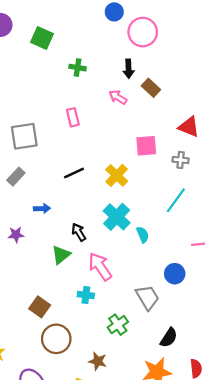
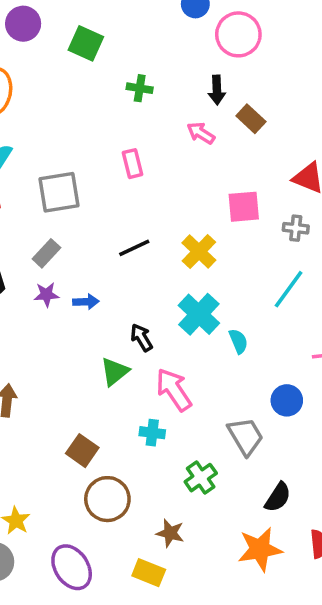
purple star: (16, 235) -> (46, 295), moved

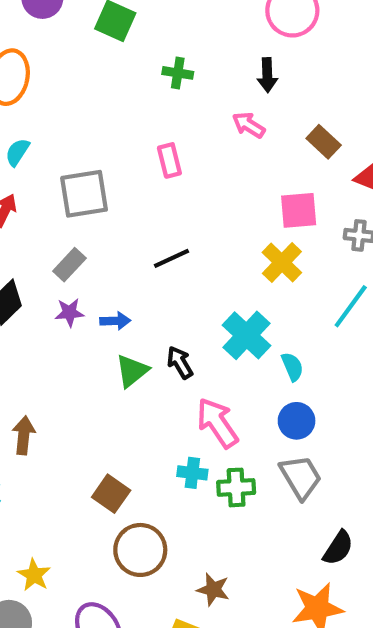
brown rectangle: (251, 119) -> (324, 142), moved
yellow cross: (199, 251) -> (282, 263), moved
green triangle: (115, 372) -> (132, 371), moved
blue circle: (287, 400) -> (297, 421), moved
green cross: (201, 478) -> (236, 487), moved, turned 32

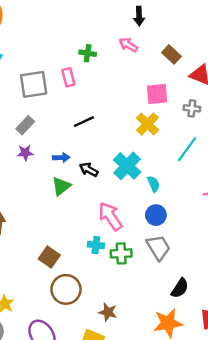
green cross: (178, 73) -> (88, 53), moved
pink rectangle: (169, 160) -> (68, 77), moved
blue arrow: (115, 321) -> (61, 158), moved
black arrow: (180, 362) -> (89, 170), moved, turned -30

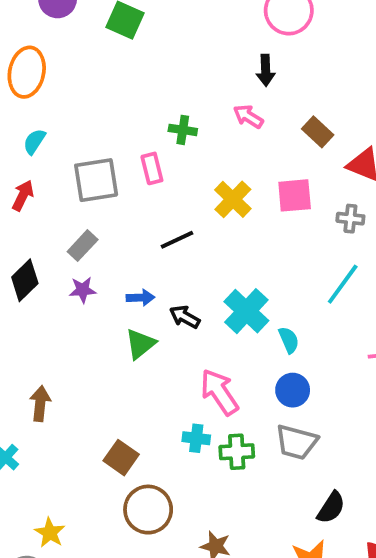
yellow cross: (148, 124) -> (233, 199), moved
gray trapezoid: (158, 247) -> (296, 442), turned 136

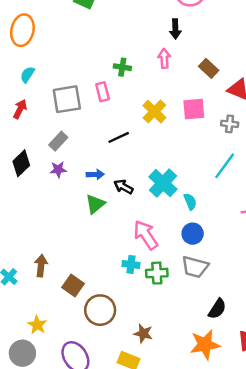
pink arrow: (248, 116) -> (164, 59), turned 54
brown arrow: (40, 404) -> (41, 266), moved
brown square: (121, 458) -> (73, 285), moved

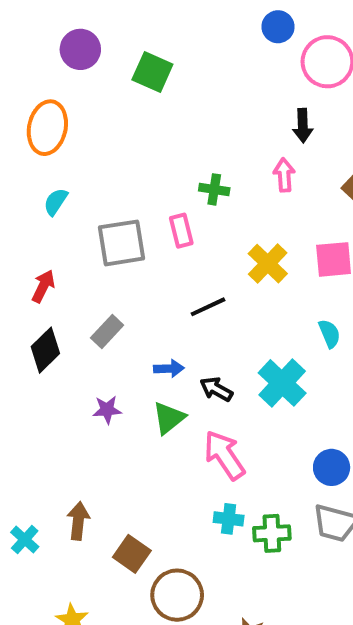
red arrow: (20, 109) -> (43, 286), moved
gray rectangle: (58, 141) -> (107, 332), moved
purple star: (58, 169) -> (107, 410), moved
cyan semicircle: (190, 202) -> (329, 334), moved
pink arrow: (146, 235) -> (224, 455), moved

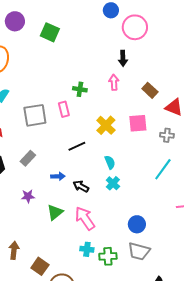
cyan semicircle: (329, 334) -> (110, 162), moved
cyan cross: (282, 383) -> (113, 183), size x0.6
green triangle: (169, 418) -> (55, 212), moved

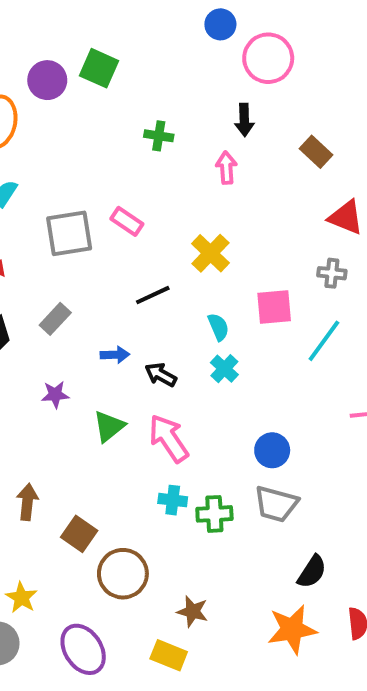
purple circle: (15, 21) -> (47, 80), moved
green cross: (80, 89) -> (159, 136), moved
brown rectangle: (150, 90) -> (316, 152), moved
pink rectangle: (64, 109) -> (127, 221), turned -42
pink square: (138, 123) -> (274, 307), moved

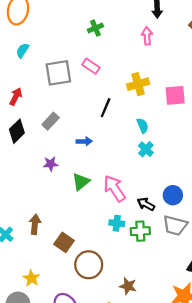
green cross: (159, 136) -> (95, 28), moved, turned -32
yellow cross: (210, 253) -> (138, 84), turned 30
black line: (153, 295) -> (106, 108), turned -42
pink square: (274, 307) -> (175, 95), moved
black arrow: (161, 375) -> (146, 204), moved

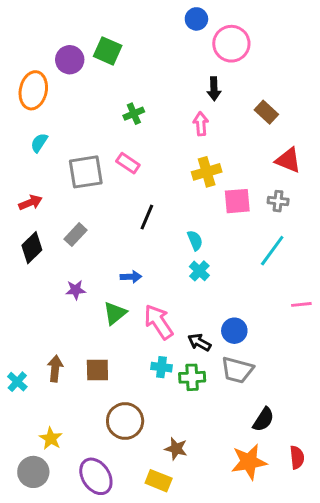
yellow cross: (138, 84) -> (207, 172), moved
red arrow: (16, 96) -> (30, 202), turned 42
blue arrow: (84, 141) -> (131, 277), moved
brown square: (64, 242) -> (97, 370), moved, turned -36

